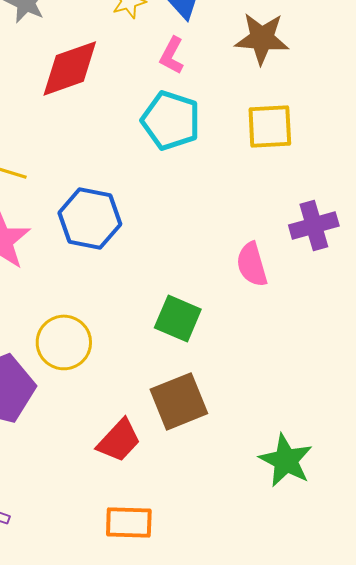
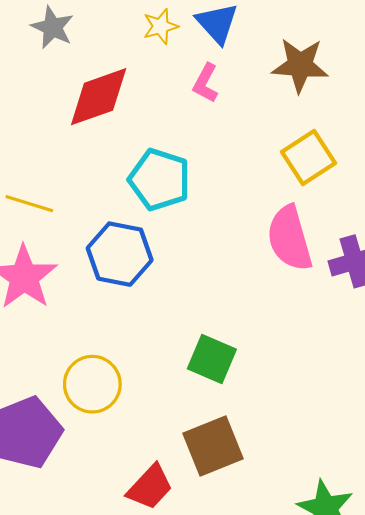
cyan pentagon: (171, 120) -> (159, 180), moved
yellow square: (270, 126) -> (308, 158), turned -30
pink semicircle: (252, 264) -> (290, 238), moved, size x1.4

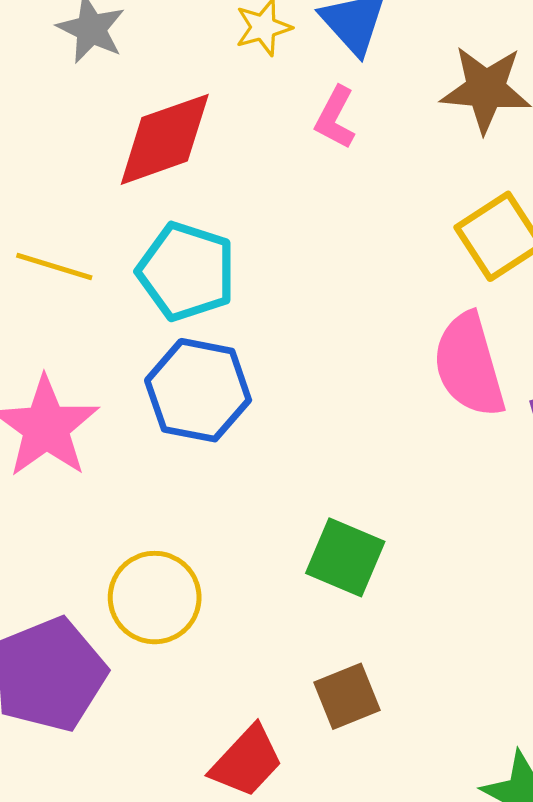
cyan pentagon: (159, 180) -> (186, 271), moved
yellow line: (29, 204) -> (54, 266), moved
brown square: (213, 446) -> (347, 696), size x0.7

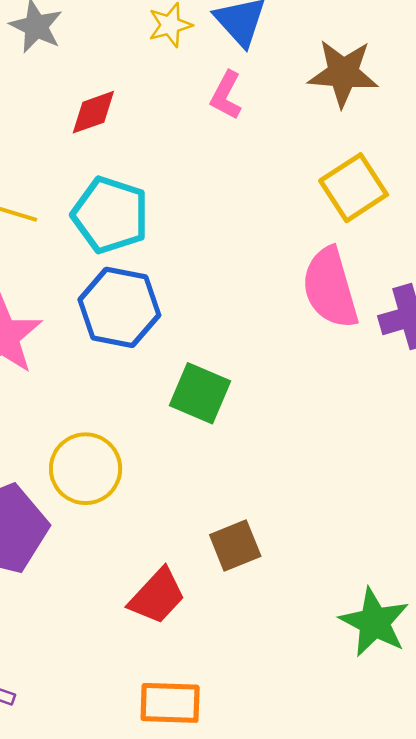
red diamond: (165, 139) -> (93, 112), size x0.6
green square: (345, 557) -> (200, 393), moved

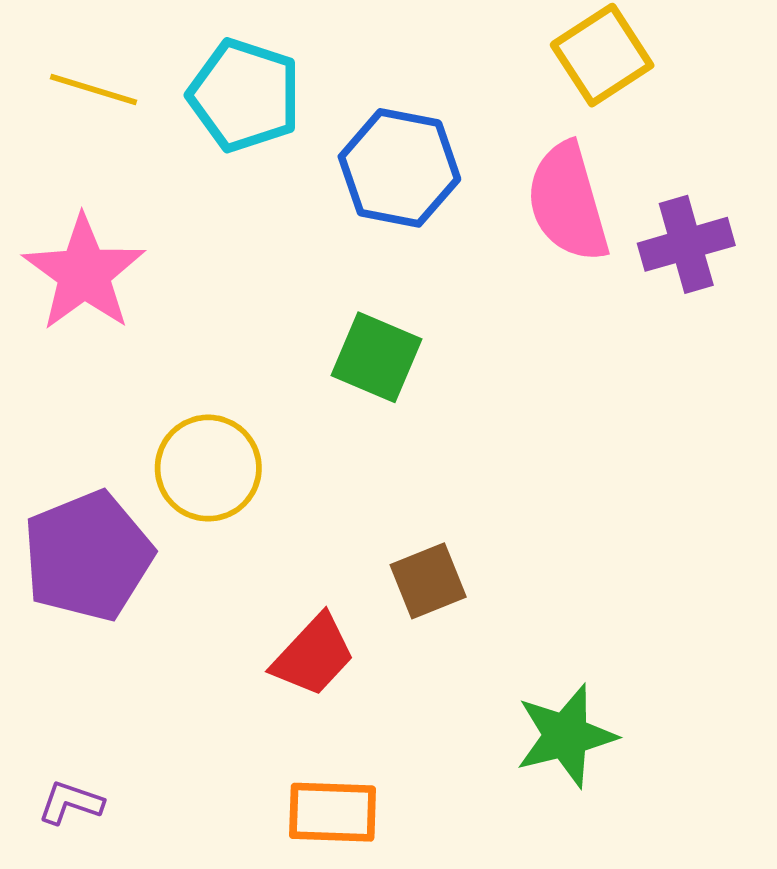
blue hexagon: (119, 307) -> (399, 168), moved
green star: (374, 622) -> (566, 736), moved, turned 30

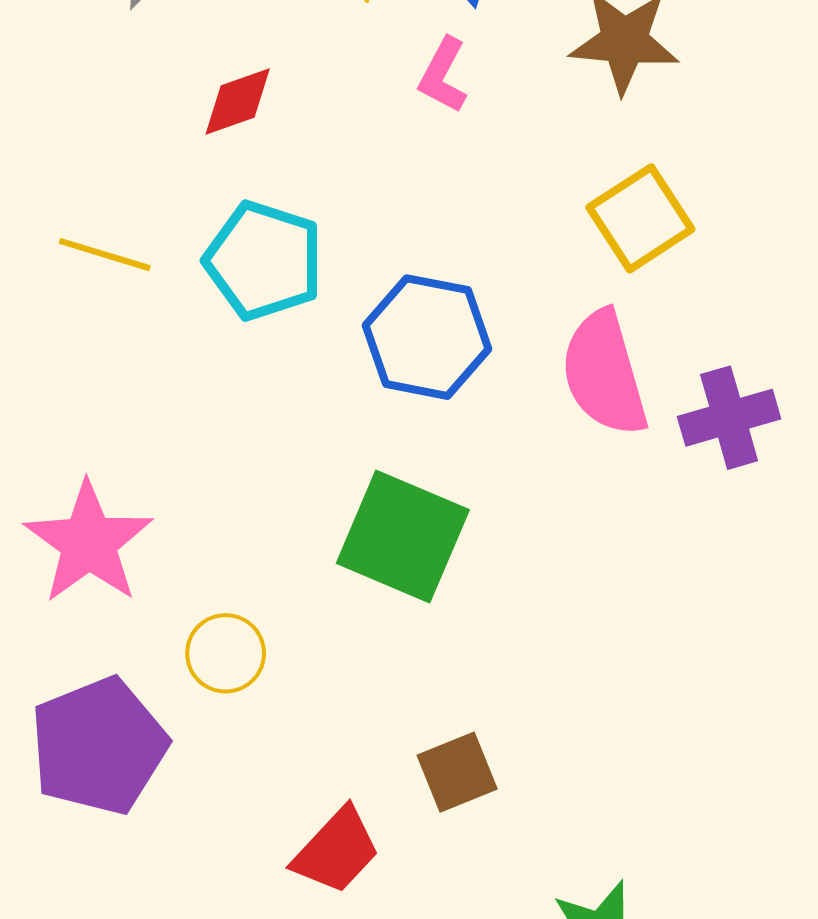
pink star: (84, 273) -> (89, 543), moved
green square: (376, 357) -> (403, 536), size x1.4
yellow circle: (208, 468) -> (226, 653), size x0.7

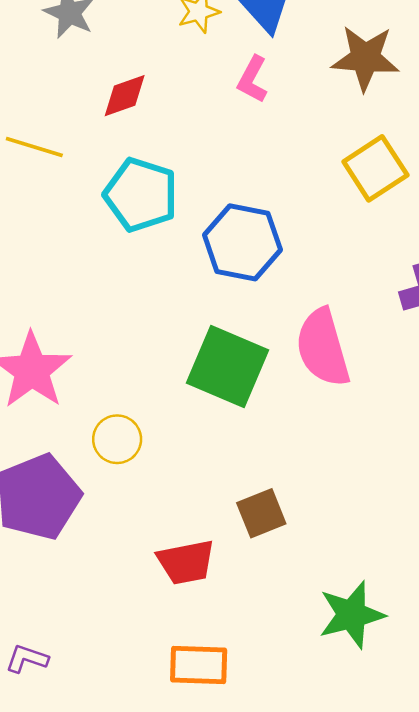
yellow line: (105, 255) -> (34, 147), moved
pink semicircle: (604, 373) -> (323, 348), moved
red trapezoid: (336, 851) -> (186, 562), turned 36

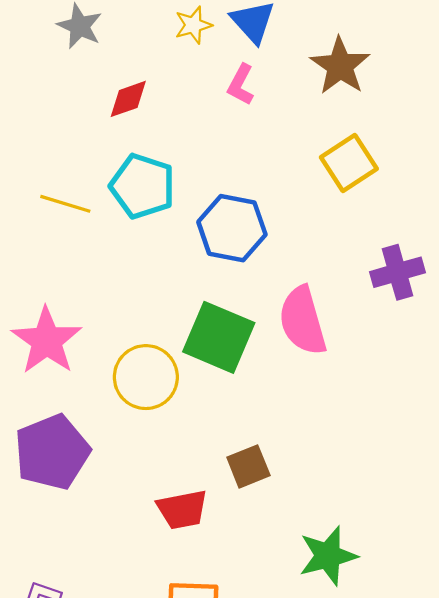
brown star: (365, 58) -> (340, 66), turned 30
yellow line: (34, 147) -> (65, 204), moved
yellow circle: (117, 439) -> (146, 377), moved, size x1.5

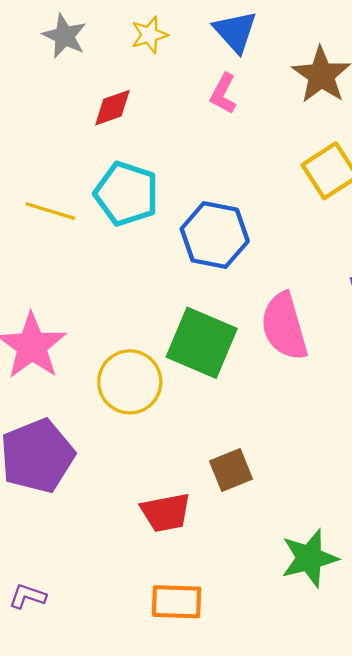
yellow star: (193, 25) -> (149, 35), moved

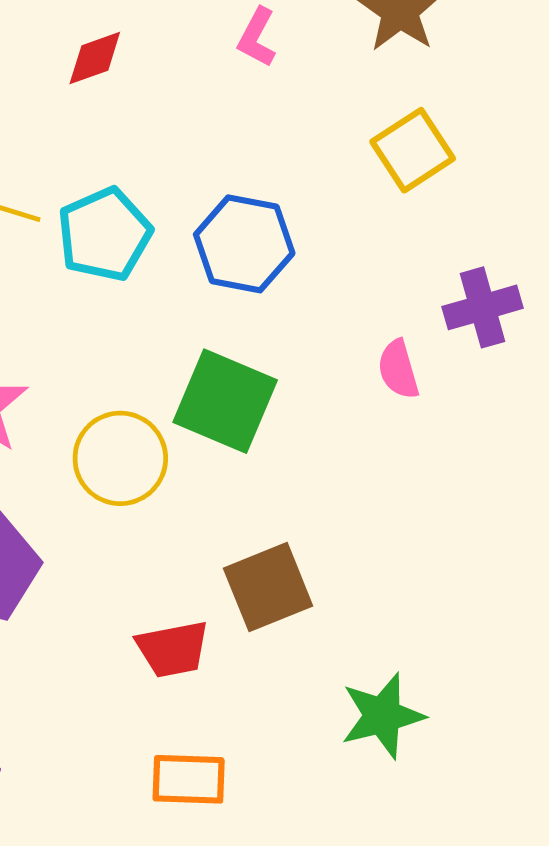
cyan pentagon: (127, 194) -> (104, 234), moved, turned 30
pink semicircle: (284, 326) -> (398, 369), moved, size x0.6
brown square: (231, 470) -> (268, 587), size x1.4

